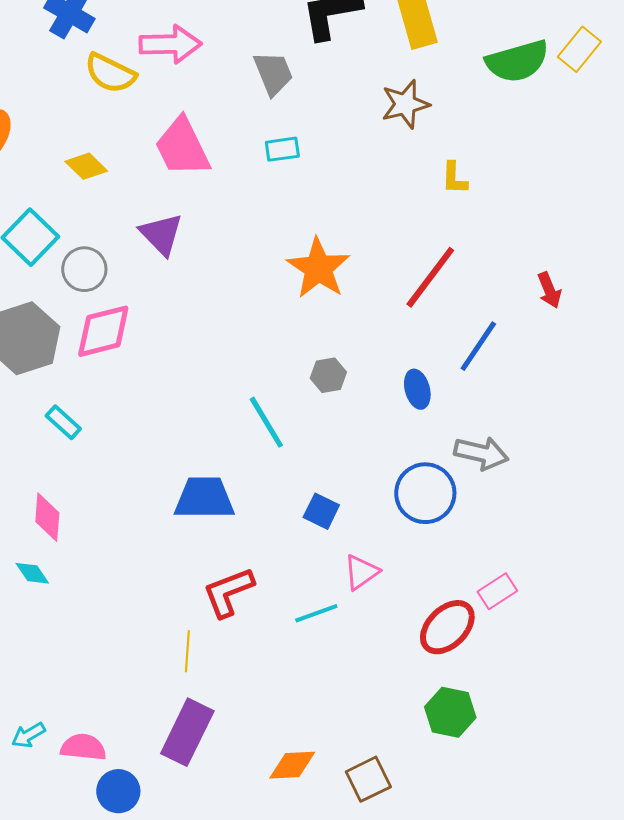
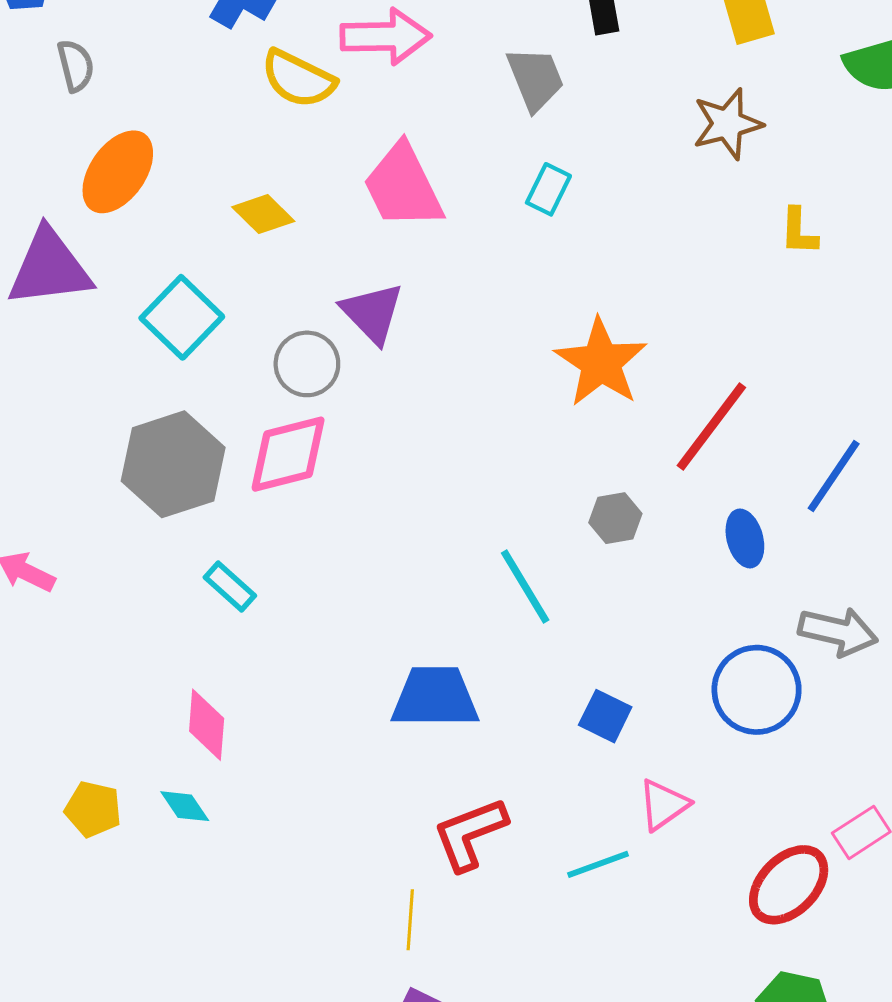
cyan rectangle: (282, 149) -> (548, 189), turned -56
gray circle: (84, 269) -> (307, 364), moved
red line: (430, 277) -> (711, 426), moved

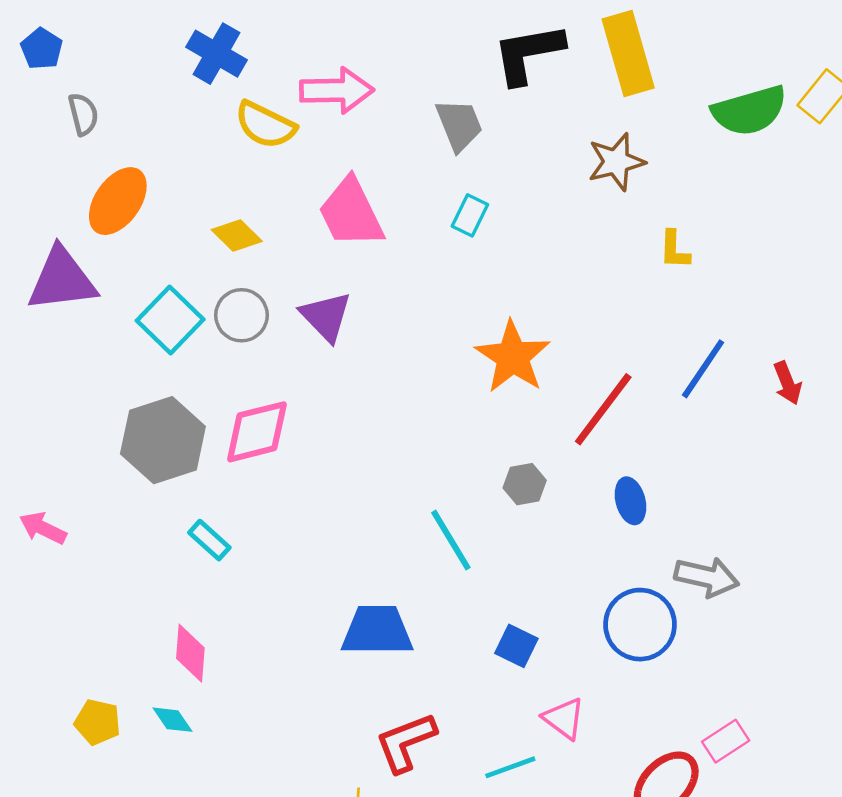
gray circle: (307, 364) -> (241, 315), moved
blue line: (834, 476) -> (703, 369), moved
pink triangle: (663, 805) -> (564, 719), turned -48

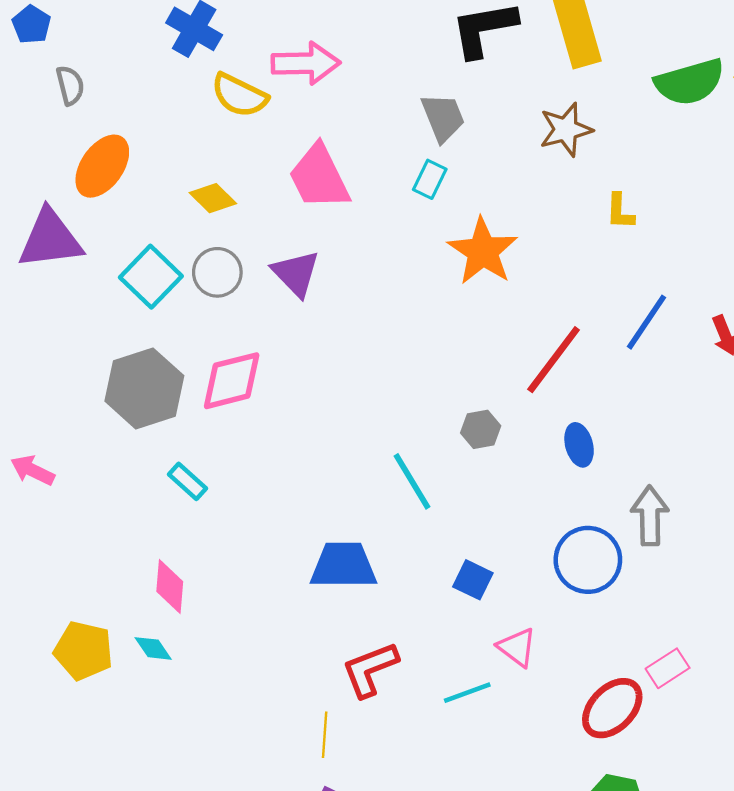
gray trapezoid: (459, 125) -> (443, 117), moved
orange star: (513, 357) -> (483, 251), moved
gray arrow: (707, 577) -> (650, 516), turned -104
yellow pentagon: (98, 722) -> (83, 651), size x1.4

